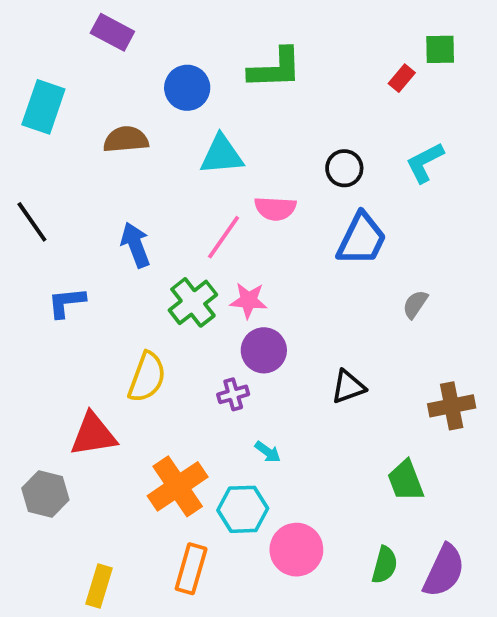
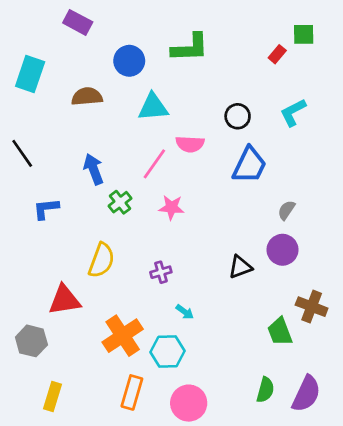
green cross: (193, 302) -> (120, 202), moved, size x0.7
purple circle: (264, 350) -> (282, 250), moved
brown cross: (452, 406) -> (312, 307), moved, turned 32
pink circle: (296, 550) -> (189, 403), moved
yellow rectangle: (99, 586) -> (53, 396), moved

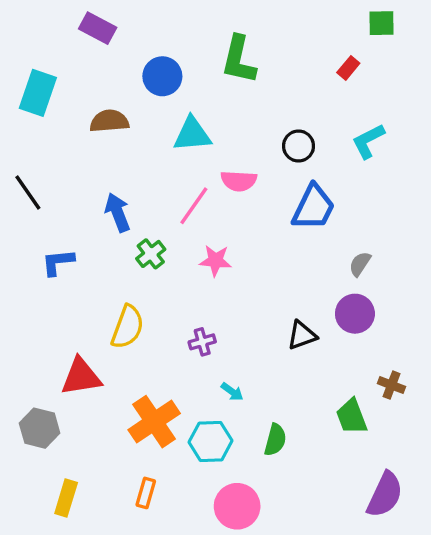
green square: (304, 34) -> (382, 23), moved
green L-shape: (190, 48) -> (239, 60), turned 105
brown cross: (312, 307) -> (391, 385), size x0.7
green semicircle: (265, 390) -> (275, 440), moved
orange rectangle: (132, 392) -> (146, 493), moved, size x0.7

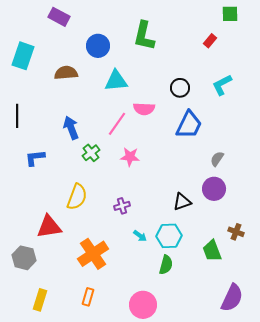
black line: (28, 192) -> (17, 116), turned 35
cyan hexagon: (211, 441) -> (169, 236), moved

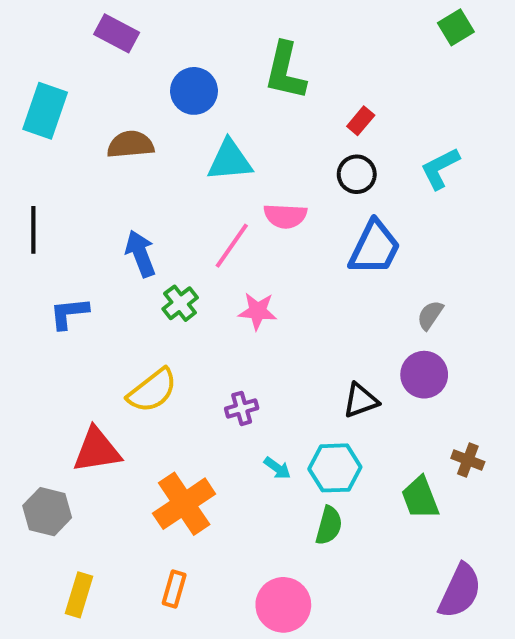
green square: (230, 14) -> (456, 27), turned -30
red rectangle: (210, 41) -> (361, 121), moved
yellow semicircle: (77, 197) -> (152, 391), turned 32

